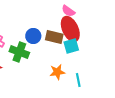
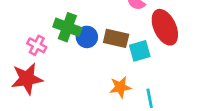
red ellipse: (70, 29) -> (165, 27), moved
green cross: (19, 52) -> (67, 27), moved

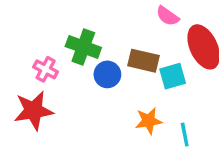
blue circle: (87, 37) -> (107, 74), moved

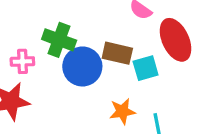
pink cross: (46, 69) -> (22, 61), turned -30
blue circle: (107, 74) -> (82, 66), size x1.5

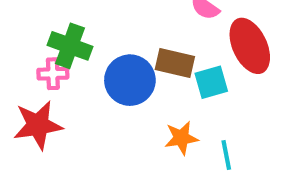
green cross: (59, 40) -> (70, 46), moved

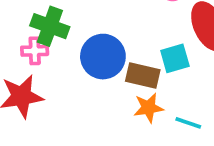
brown rectangle: (175, 63) -> (143, 75), moved
cyan line: (226, 155) -> (188, 123), turned -60

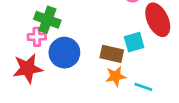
blue circle: (103, 57) -> (64, 53), moved

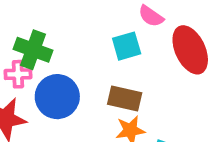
cyan square: (134, 42) -> (127, 46), moved

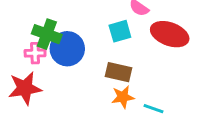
red ellipse: (190, 50) -> (170, 34), turned -45
blue circle: (57, 97) -> (67, 49), moved

